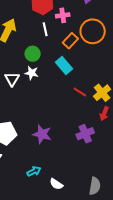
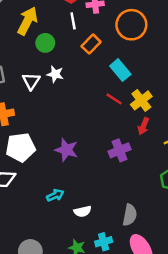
orange rectangle: (70, 41) -> (91, 44), moved
green circle: (33, 54) -> (45, 43), moved
cyan rectangle: (64, 66) -> (120, 70), moved
white semicircle: (56, 184) -> (83, 211), turned -48

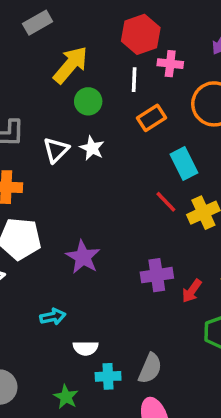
red arrow: (143, 126) -> (192, 291), moved
cyan cross: (104, 242) -> (108, 376), moved

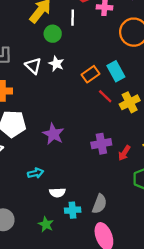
white line: (134, 80) -> (73, 18), moved
orange rectangle: (152, 118) -> (91, 74), moved
white triangle: (56, 150) -> (33, 66), turned -30

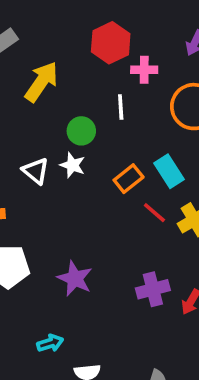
white line: (73, 18) -> (121, 107), moved
green circle: (53, 34) -> (81, 131), moved

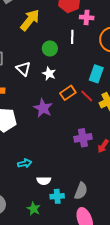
white star: (73, 165) -> (49, 74), moved
cyan rectangle: (169, 171) -> (96, 74), turned 48
orange rectangle: (129, 179) -> (68, 93), moved
purple star: (75, 279) -> (43, 108), moved

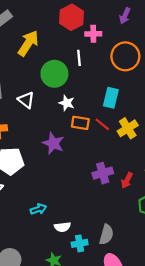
green circle: (50, 48) -> (54, 74), size x1.5
white star: (49, 74) -> (67, 103), moved
orange rectangle: (68, 93) -> (80, 123), turned 49

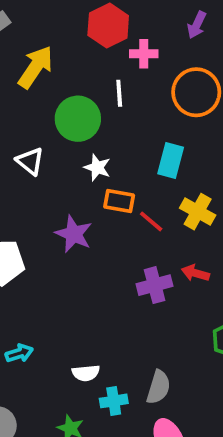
red line: (102, 124) -> (151, 221), moved
yellow cross: (128, 128) -> (198, 212), turned -30
red arrow: (127, 180) -> (195, 273), moved, turned 77
cyan arrow: (38, 209) -> (19, 353), moved

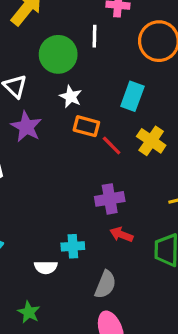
purple star: (74, 234) -> (26, 127), moved
red arrow: (195, 273) -> (121, 235), moved
cyan cross: (114, 401) -> (73, 246), moved

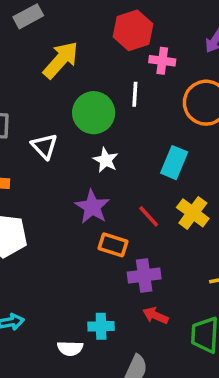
orange rectangle: (86, 126) -> (113, 245), moved
purple star: (26, 127) -> (92, 207), moved

